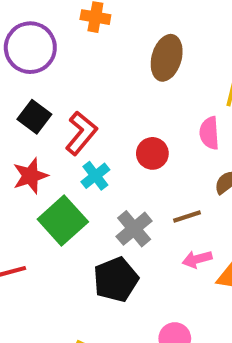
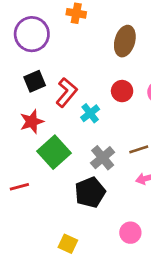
black square: (34, 117) -> (35, 81), turned 30
red circle: (152, 153) -> (122, 91), moved
cyan cross: (95, 176) -> (90, 113), moved

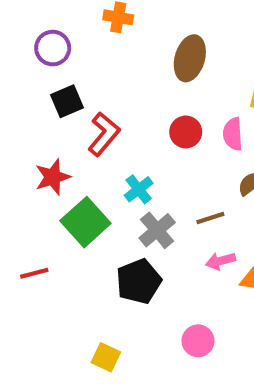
purple circle: (32, 34) -> (53, 48), size x0.7
black square: (35, 81) -> (67, 101), moved
cyan cross: (90, 113) -> (139, 189), moved

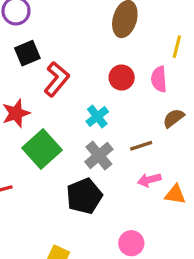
cyan cross: (139, 189) -> (97, 117), moved

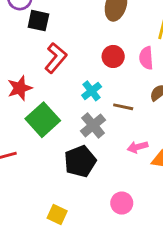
black square: (27, 53) -> (38, 21), moved, turned 35
brown line: (141, 146) -> (123, 107), moved, turned 30

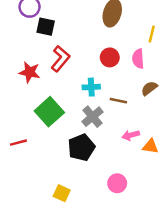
red star: (20, 88) -> (30, 72), moved, turned 30
cyan cross: (92, 91) -> (91, 87), turned 35

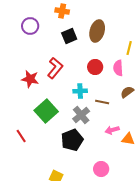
black square: (46, 27) -> (69, 36), moved, turned -35
red line: (18, 143) -> (21, 136), turned 72

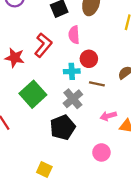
red circle: (95, 67) -> (89, 59), moved
pink semicircle: (118, 68) -> (74, 35), moved
pink circle: (101, 169) -> (101, 152), moved

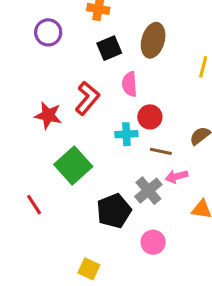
gray cross: (73, 99) -> (148, 191), moved
pink arrow: (108, 116) -> (177, 176), moved
pink circle: (101, 152) -> (153, 242), moved

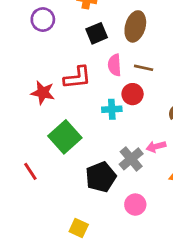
red L-shape: (87, 98) -> (77, 78), turned 44
brown line: (161, 151) -> (144, 68), moved

